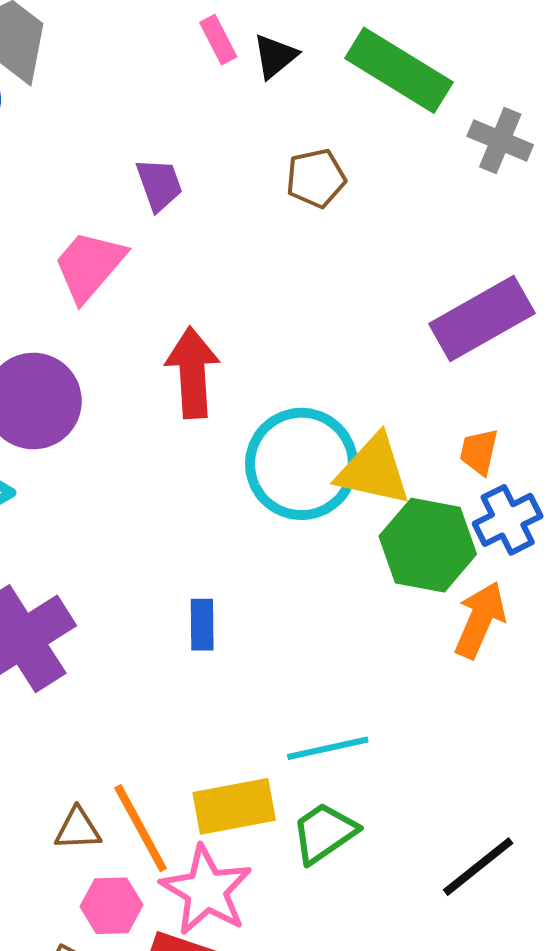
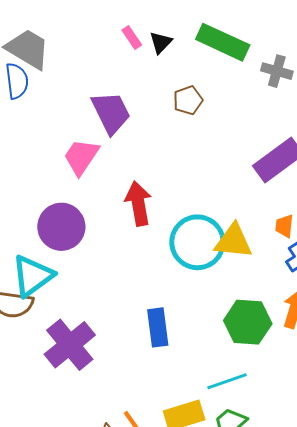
purple trapezoid: (159, 185) -> (111, 113), size x1.6
green hexagon: (428, 545) -> (248, 322), moved
blue rectangle: (202, 625) -> (158, 327), size x1.5

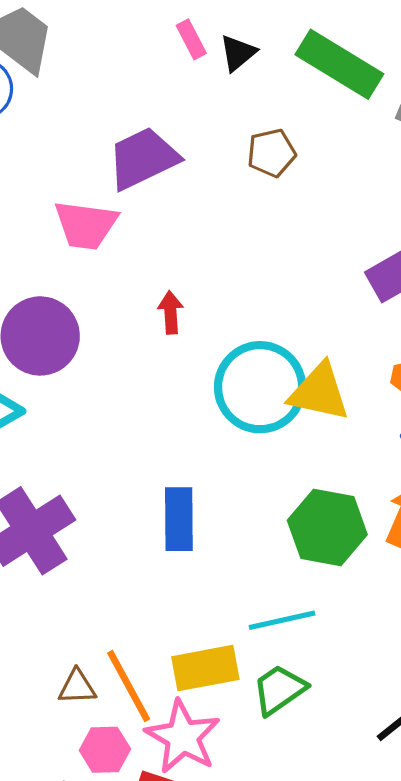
purple trapezoid: (111, 113) -> (143, 158), turned -96
pink trapezoid: (81, 157) -> (86, 225), turned -123
red arrow: (138, 203) -> (171, 312), size x0.6

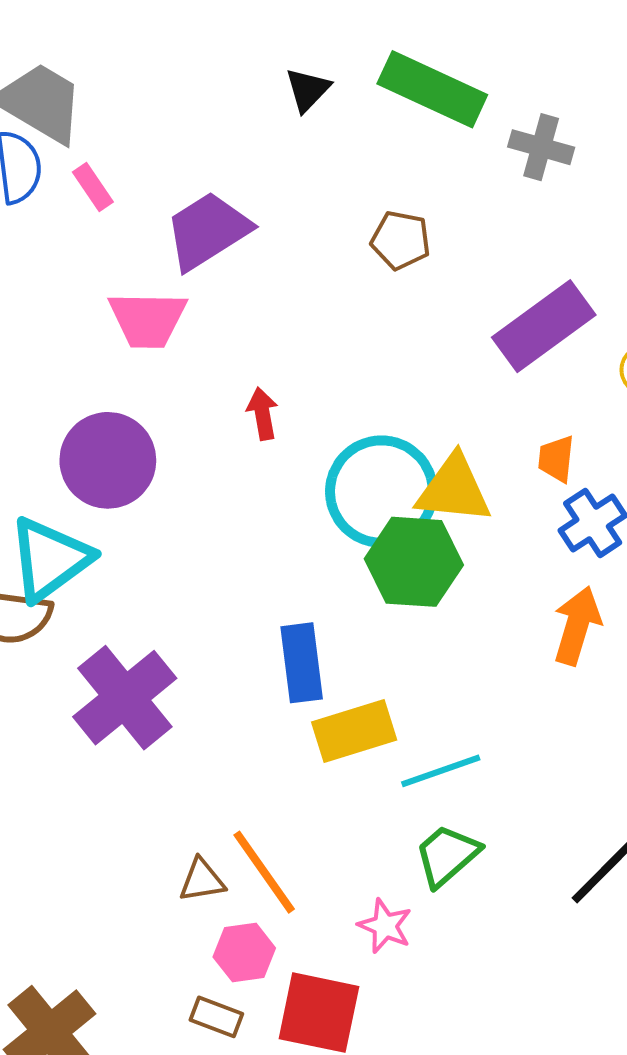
pink rectangle: (191, 39) -> (93, 187), moved
brown pentagon: (271, 153) -> (401, 240), moved, turned 30
green hexagon: (327, 527) -> (414, 562), moved
yellow rectangle: (205, 668) -> (354, 731), moved
pink star: (183, 737) -> (385, 926), moved, size x0.6

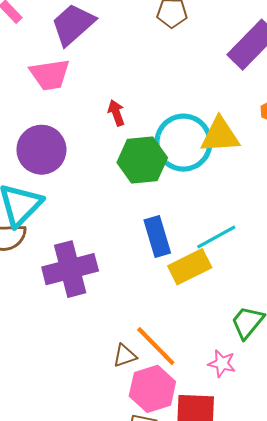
green hexagon: (414, 562) -> (142, 160), moved
purple cross: (125, 698) -> (70, 269), turned 34
cyan line: (441, 771) -> (216, 237), moved
pink hexagon: (244, 953) -> (152, 389), size x1.5

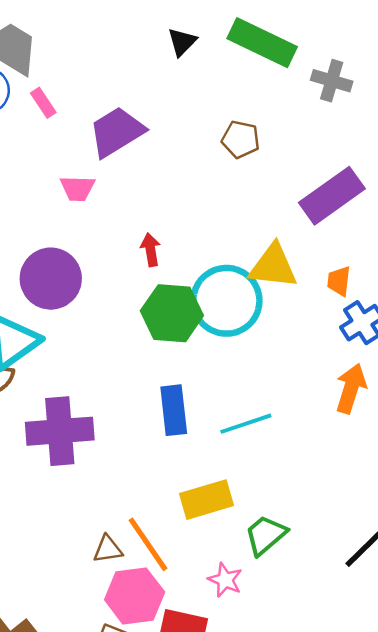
pink trapezoid: (50, 75) -> (77, 188), size x0.7
yellow triangle: (220, 135) -> (273, 266), moved
yellow rectangle: (190, 267) -> (206, 500), moved

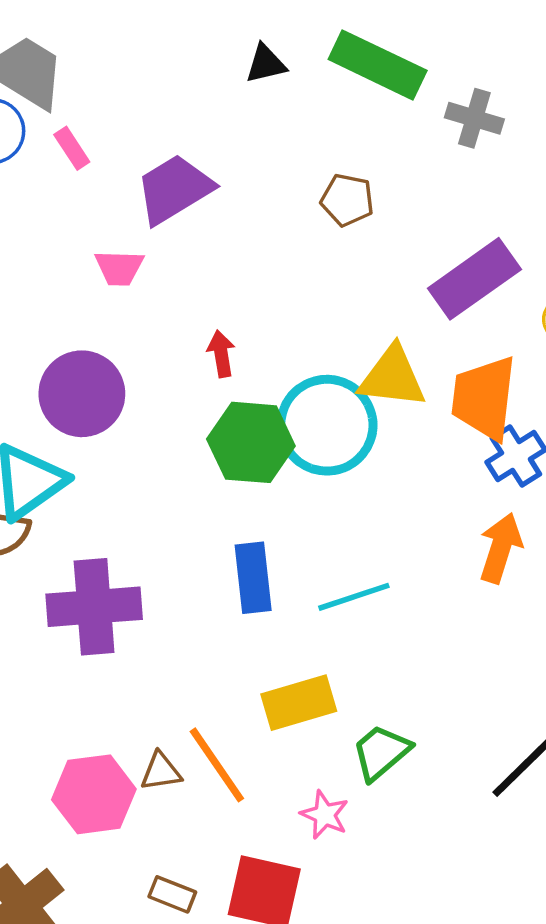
black triangle: (182, 42) -> (266, 64), turned 32
orange trapezoid: (339, 281) -> (484, 398), size x2.0
pink hexagon: (135, 596) -> (94, 794), moved

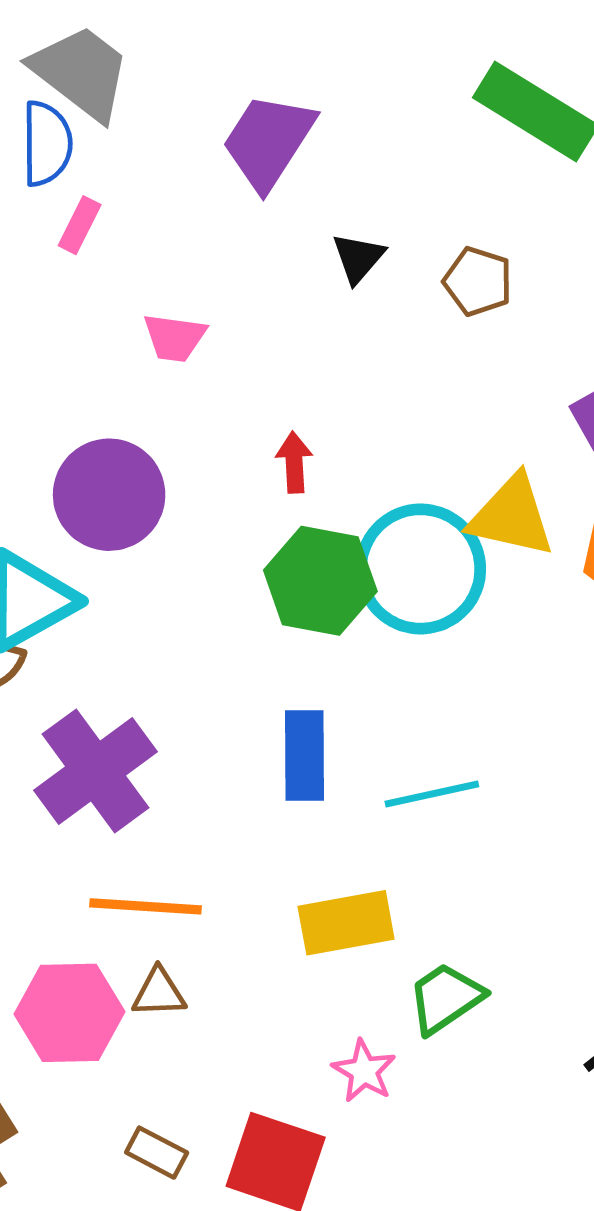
black triangle: (266, 64) -> (358, 258), moved, turned -42
pink rectangle: (72, 148) -> (80, 225), moved, turned 54
purple trapezoid: (174, 189) -> (268, 141), moved, turned -32
purple cross: (94, 607) -> (95, 771), turned -38
orange line: (217, 765) -> (145, 906), moved, turned -58

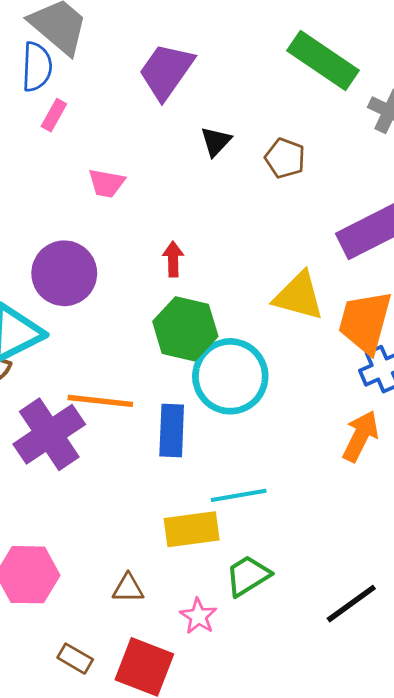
cyan circle: (421, 569) -> (230, 376), moved
cyan line: (432, 794) -> (239, 495), moved
orange line: (145, 906) -> (100, 401), moved
brown triangle: (159, 993) -> (128, 588), moved

